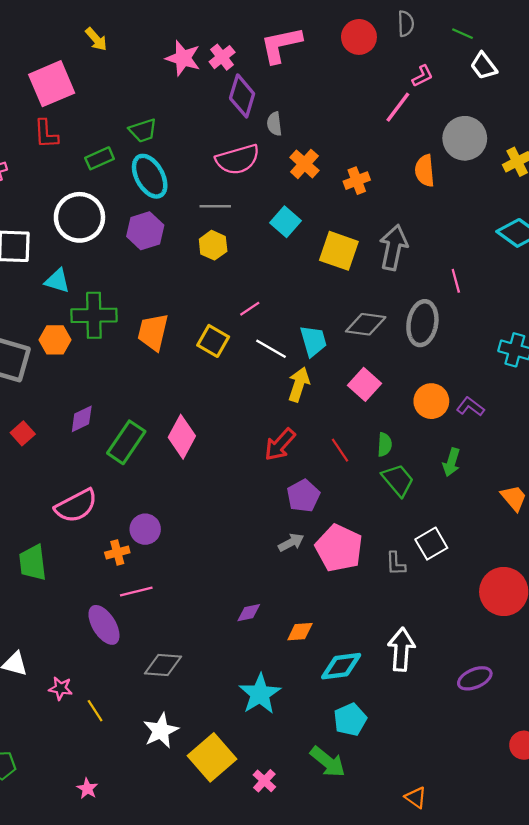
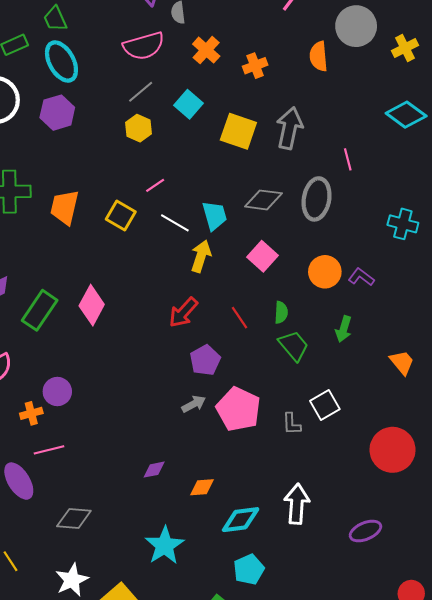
green trapezoid: (143, 131) -> (55, 19), turned 84
gray line: (215, 206) -> (141, 92), moved, turned -40
yellow hexagon: (213, 245) -> (139, 128), moved

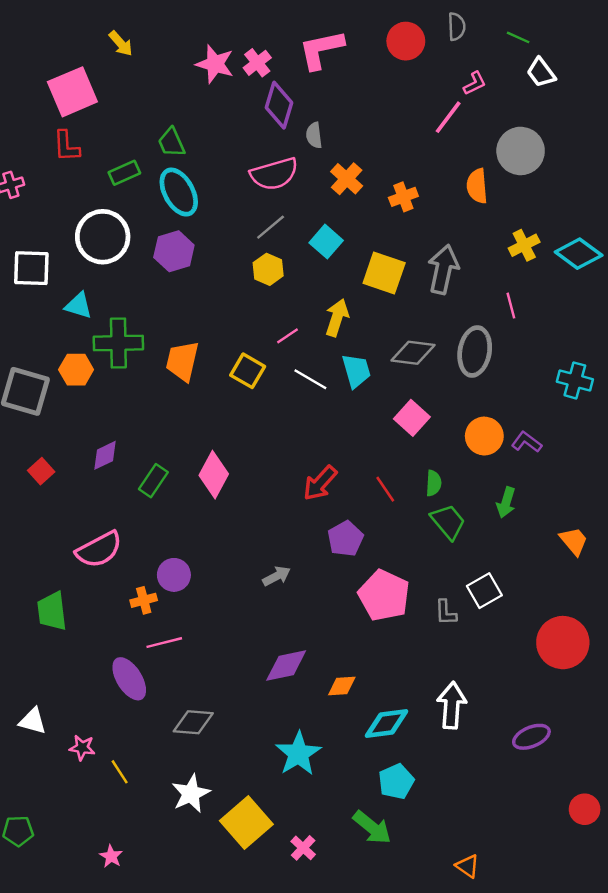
yellow cross: (405, 48) -> (524, 245), moved
yellow arrow: (201, 256) -> (337, 318), moved
green rectangle: (40, 310) -> (153, 481), size x0.7
gray arrow: (194, 404) -> (277, 576), moved
purple diamond: (154, 470) -> (286, 665), size x1.6

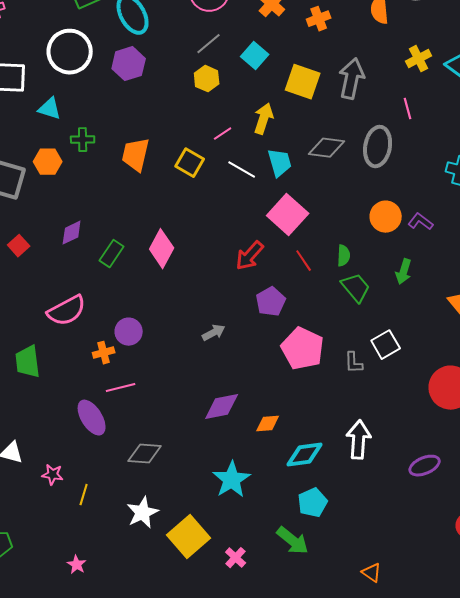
green cross: (118, 343) -> (83, 140), size x0.6
pink square: (412, 418) -> (288, 215), moved, size x1.4
yellow line: (120, 772) -> (84, 495), turned 50

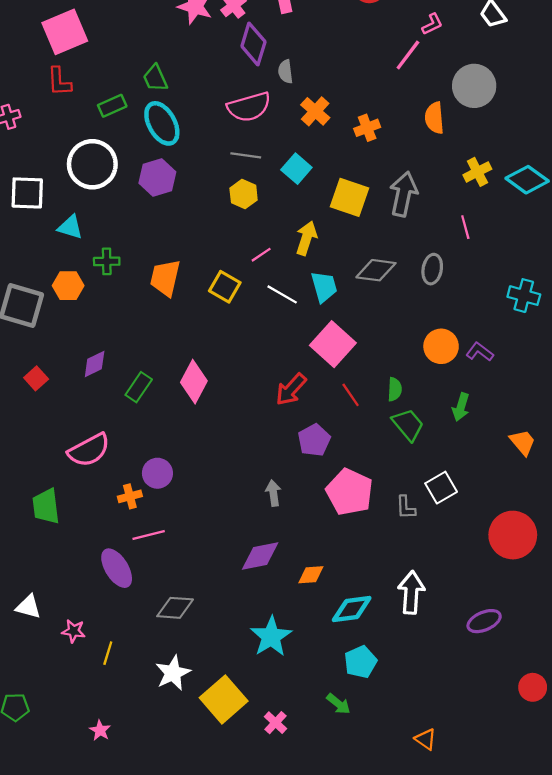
gray line: (209, 44) -> (246, 155), turned 48
gray ellipse: (378, 147) -> (432, 269), size x0.7
gray arrow: (214, 333) -> (273, 493), moved, turned -70
green arrow: (293, 541) -> (338, 704), size x0.7

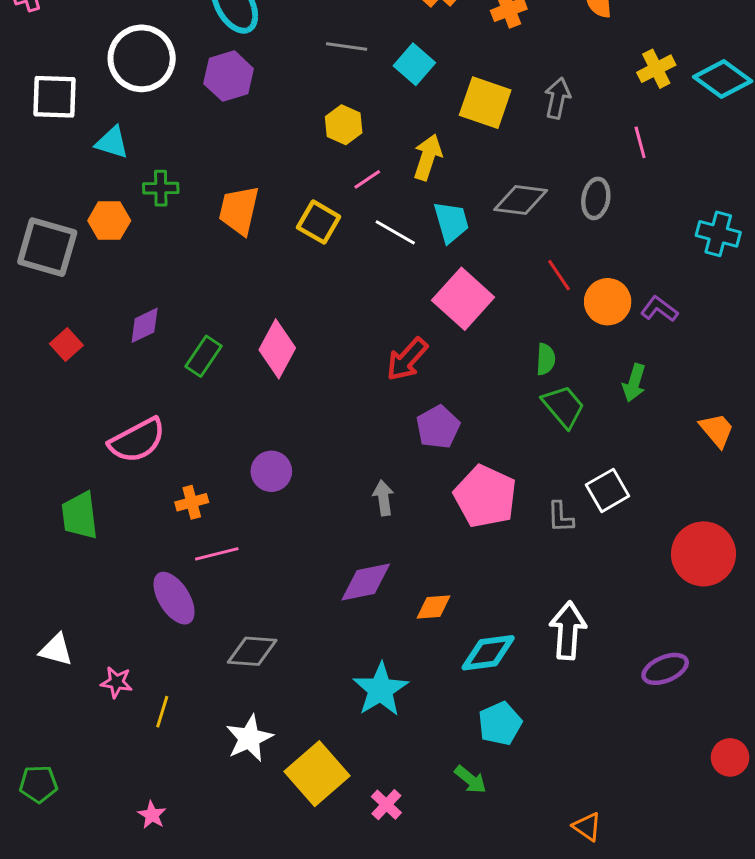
yellow hexagon: (244, 194) -> (344, 125), moved
gray arrow: (404, 194) -> (557, 98), size x0.7
red line: (351, 395) -> (559, 275), moved
purple circle: (157, 473) -> (271, 471), moved

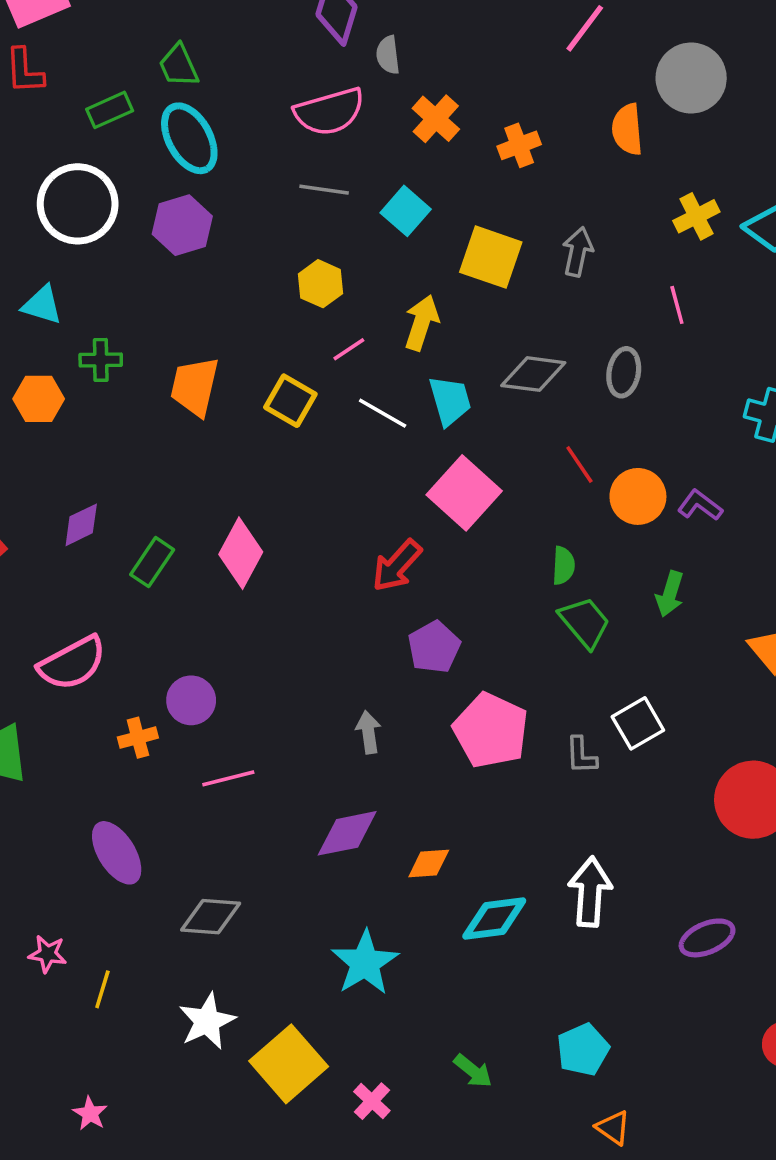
purple circle: (271, 471) -> (191, 700), moved
pink line: (217, 554) -> (228, 778), moved
cyan pentagon: (500, 723) -> (583, 1050), moved

